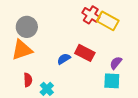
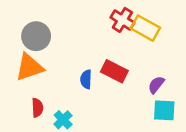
blue semicircle: (64, 59) -> (86, 79), turned -56
cyan square: (112, 81) -> (164, 110), moved

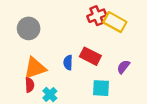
red cross: (122, 20) -> (97, 16), turned 36
orange triangle: (29, 67) -> (35, 68), moved
cyan square: (164, 110) -> (101, 88), moved

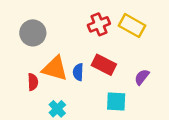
red cross: (97, 16) -> (99, 24), moved
orange triangle: (35, 68) -> (55, 68), moved, turned 35
red semicircle: (30, 85) -> (33, 82), moved

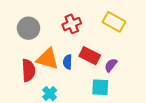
red cross: (99, 24) -> (72, 24), moved
purple semicircle: (142, 77) -> (111, 65), moved
red semicircle: (33, 82) -> (28, 70), size x1.5

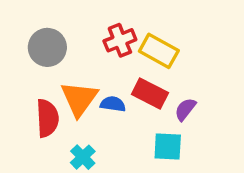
yellow rectangle: (114, 22) -> (159, 51), moved
orange triangle: (47, 59) -> (79, 99), turned 50
blue semicircle: (68, 62) -> (113, 104), turned 96

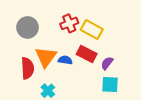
cyan square: (168, 146) -> (110, 85), moved

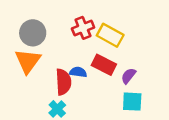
orange triangle: (46, 57) -> (28, 61), moved
red semicircle: (27, 68) -> (63, 82), moved

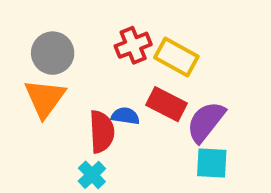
purple semicircle: (128, 76) -> (206, 122), size x1.6

